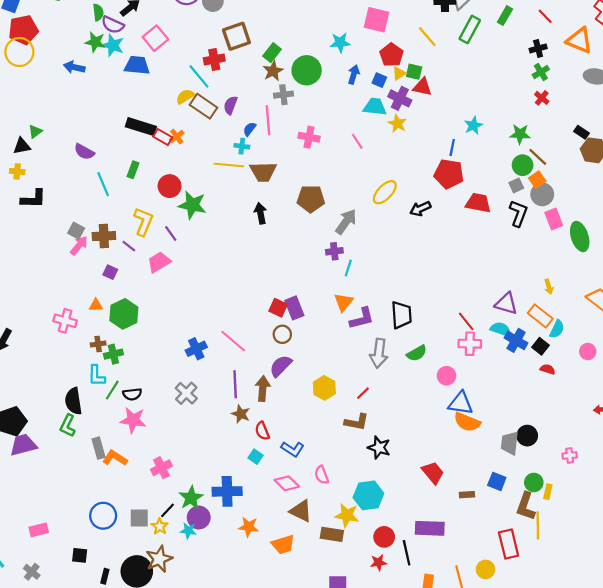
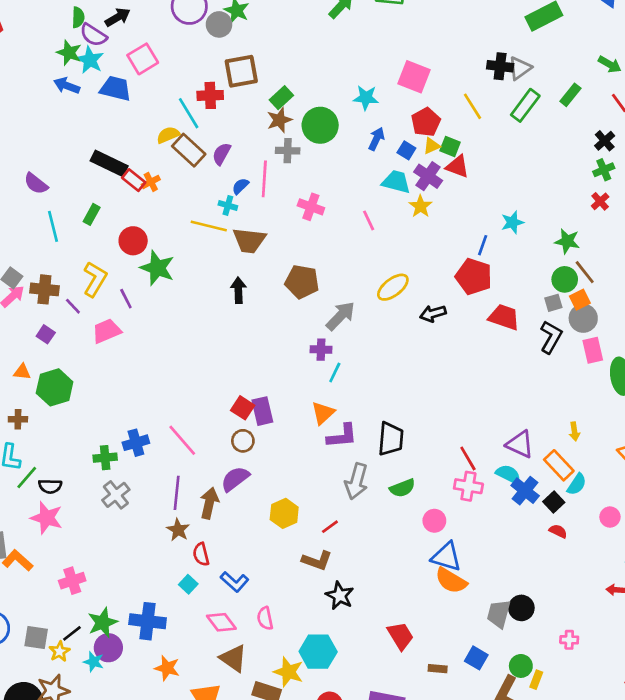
black cross: (538, 48) -> (605, 141), turned -35
blue arrow: (74, 67) -> (67, 86), moved
green cross: (113, 354) -> (105, 458), moved

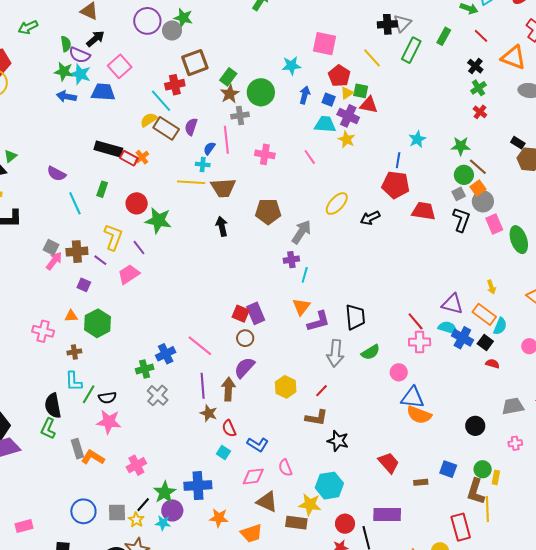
gray trapezoid: (499, 614) -> (513, 406), moved, turned 75
pink diamond: (221, 622) -> (253, 476), turned -50

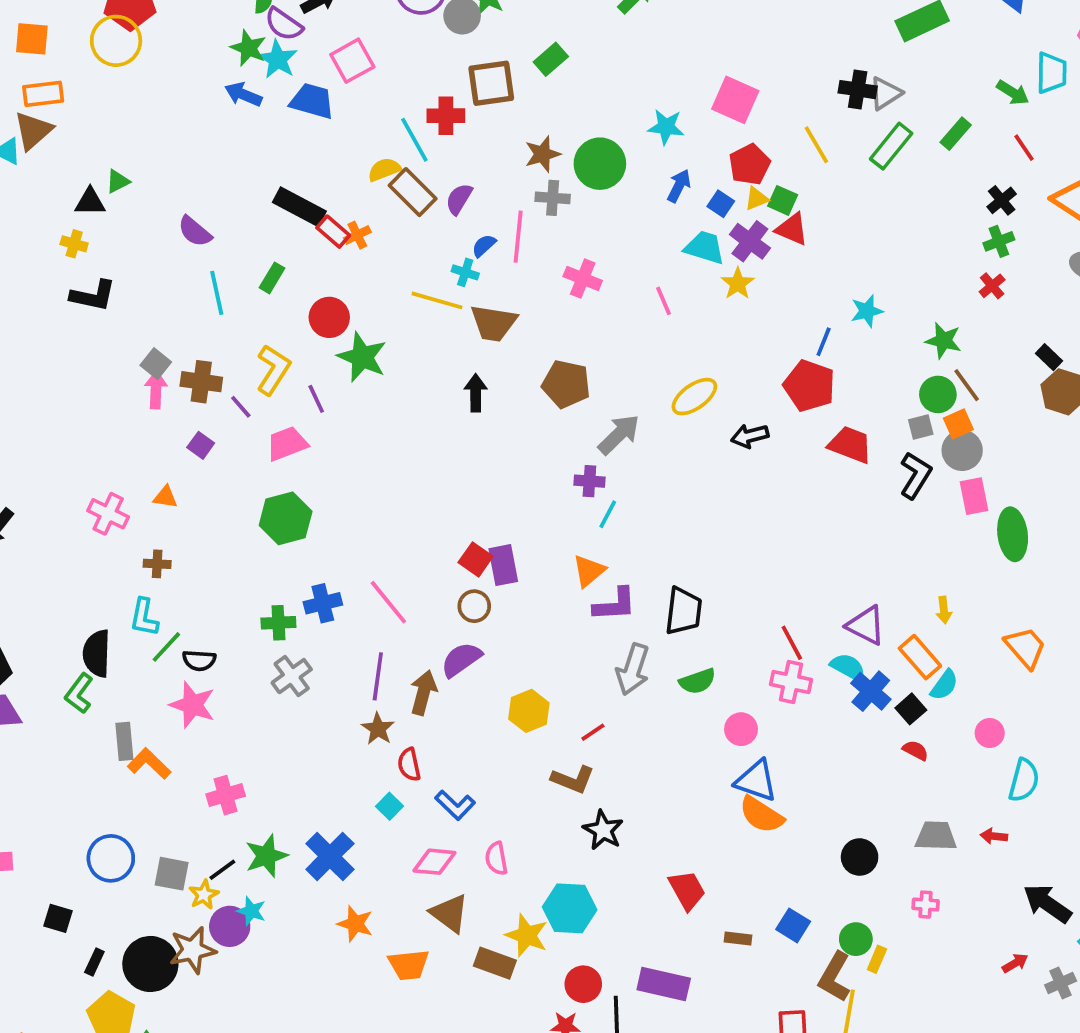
green rectangle: (228, 77) -> (551, 59), moved
pink arrow: (54, 261) -> (156, 390), turned -48
green hexagon: (97, 323) -> (286, 518), moved
blue cross: (198, 486) -> (330, 856), turned 36
purple circle: (172, 510) -> (230, 926), moved

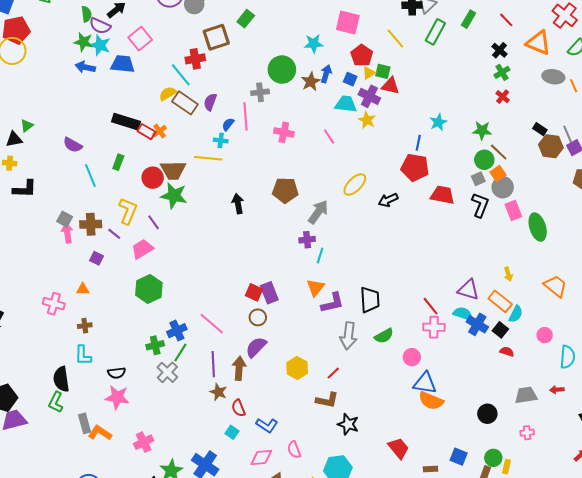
brown star: (543, 154) -> (311, 82), moved
brown trapezoid: (494, 323) -> (173, 170), moved
green line: (166, 647) -> (180, 353), moved

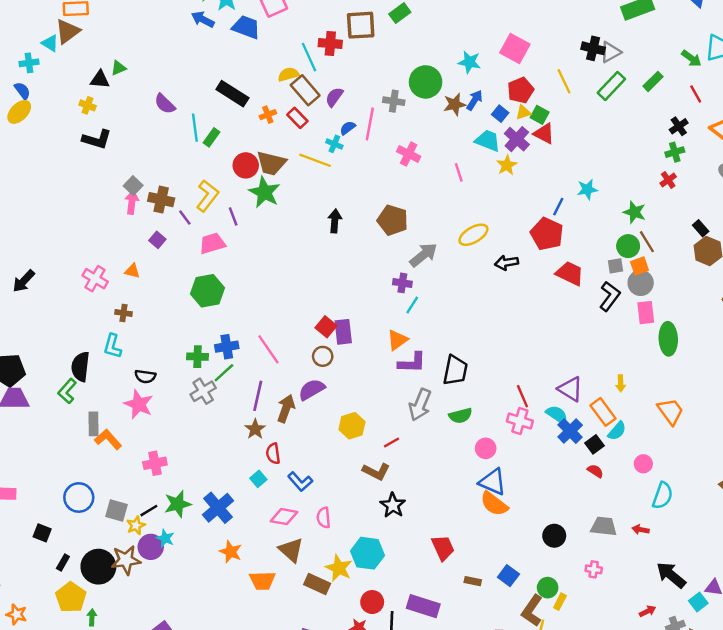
red rectangle: (146, 132) -> (297, 118), moved
cyan line: (90, 175) -> (195, 128), moved

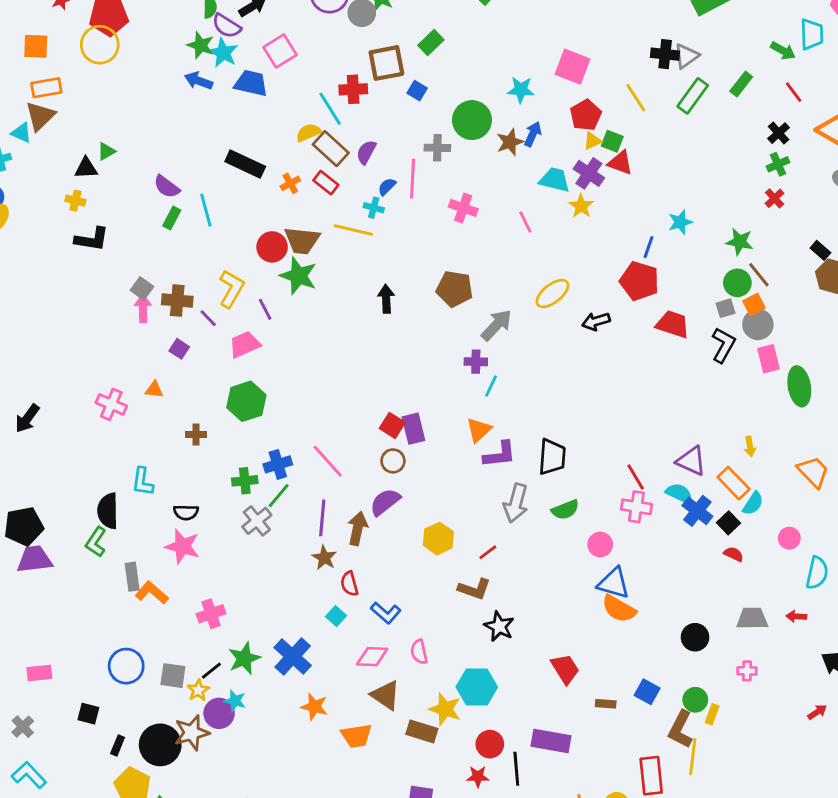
blue square: (500, 114) -> (417, 91), moved
green rectangle: (211, 137) -> (172, 218), moved
brown cross: (124, 313) -> (196, 434), moved

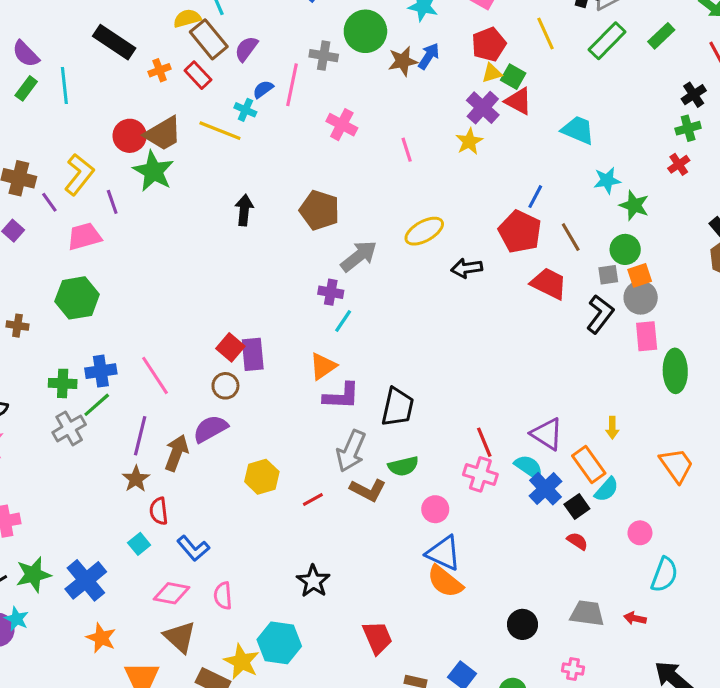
cyan trapezoid: (555, 180) -> (578, 130), moved
cyan star: (680, 222) -> (607, 180), moved
brown trapezoid: (302, 240) -> (163, 134), turned -45
brown line: (759, 275) -> (571, 237), moved
brown L-shape: (474, 589) -> (368, 490), moved

